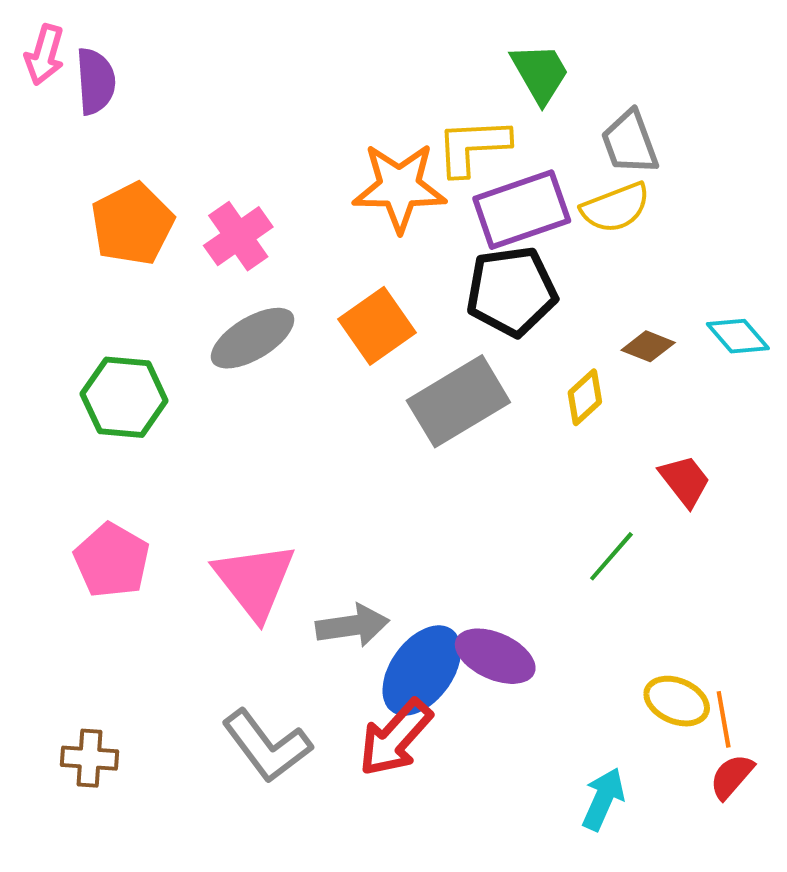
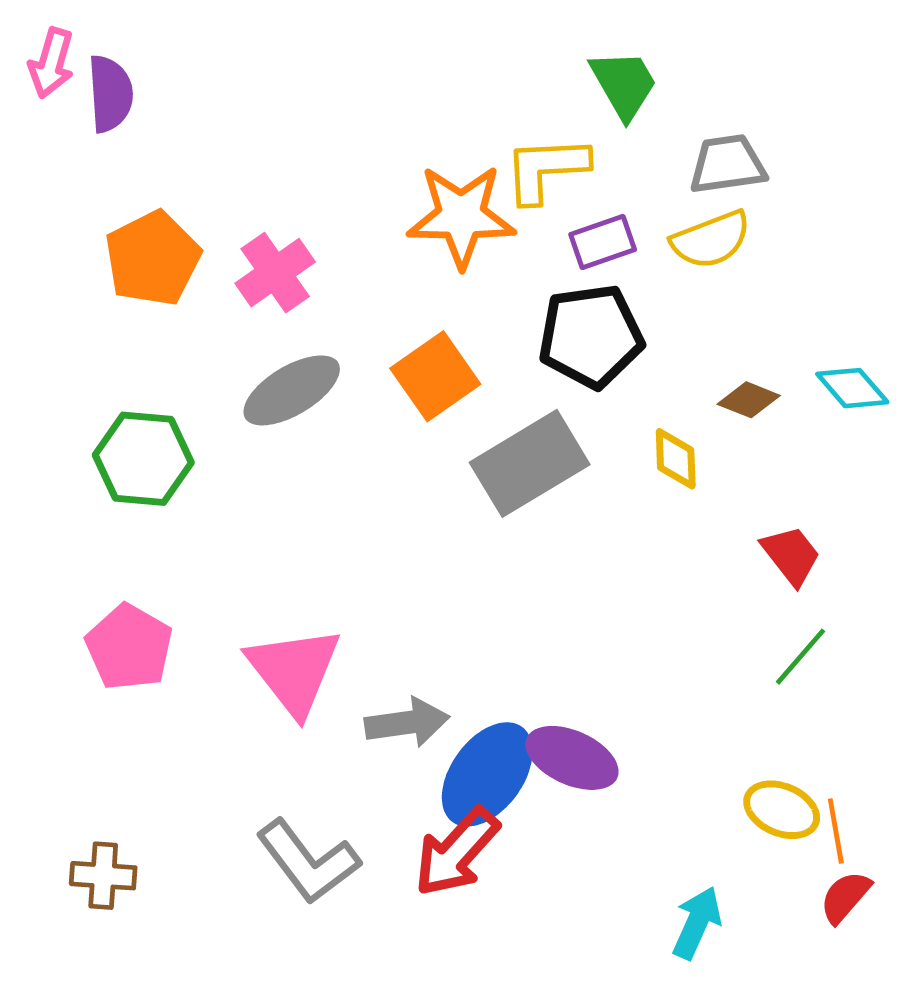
gray trapezoid: (630, 142) -> (727, 164), turned 102
purple rectangle: (522, 210) -> (603, 242), size x0.6
yellow diamond: (585, 397) -> (676, 459), turned -50
green line: (611, 556) -> (800, 657), moved

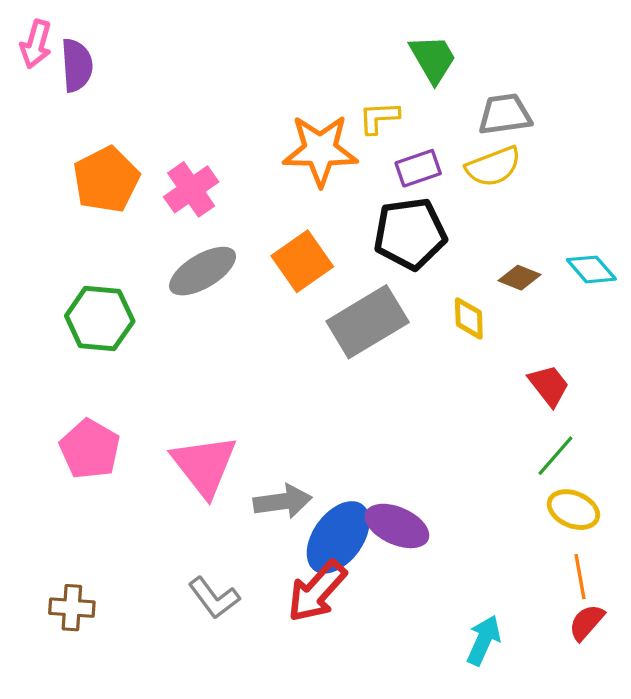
yellow L-shape: (546, 169) -> (379, 118), size x0.7
yellow ellipse: (782, 810) -> (573, 510), moved
gray L-shape: (308, 862) -> (214, 598), size x0.7

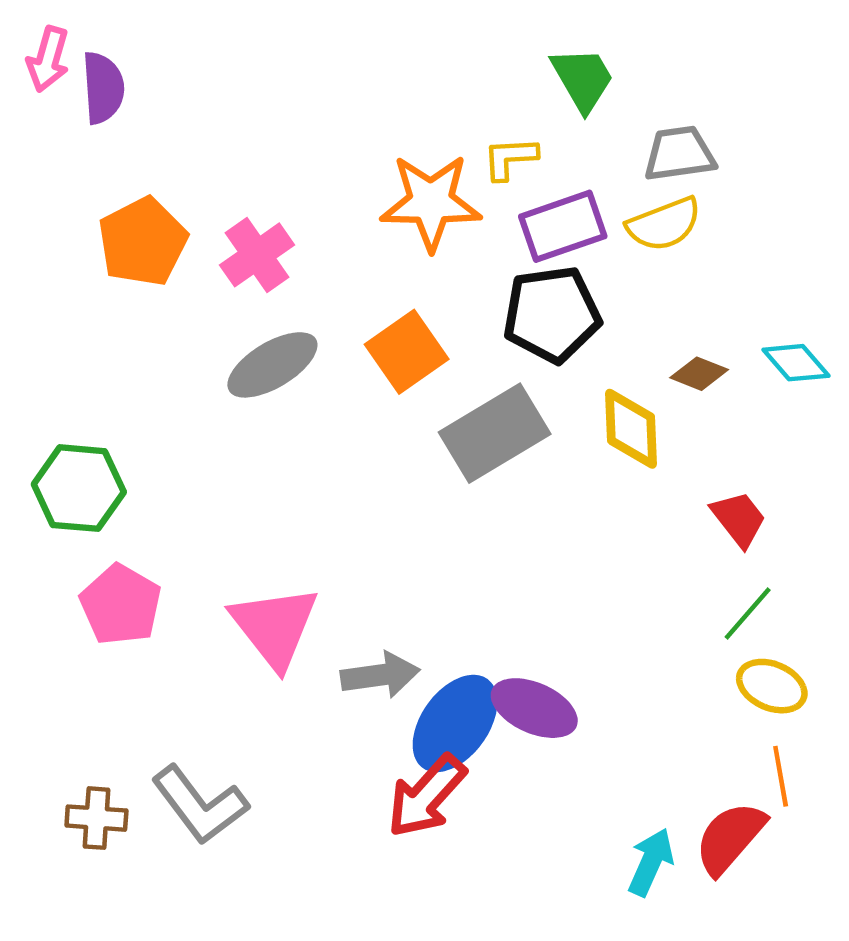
purple rectangle: (418, 168) -> (563, 226), size x1.4
green hexagon: (100, 318) -> (79, 488), moved
yellow diamond: (469, 318) -> (631, 429), size x1.4
gray L-shape: (214, 598) -> (200, 805), moved, size x1.4
red semicircle: (586, 622) -> (730, 838), moved, size x1.5

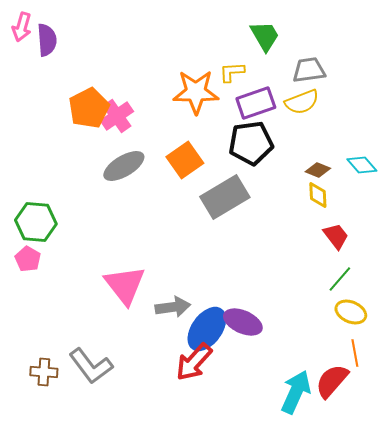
orange pentagon: (143, 242) -> (89, 108), moved
yellow diamond: (631, 429) -> (318, 195), moved, size x0.7
pink pentagon: (121, 605) -> (28, 259), moved, size x0.7
cyan arrow: (651, 862) -> (296, 392), size x1.4

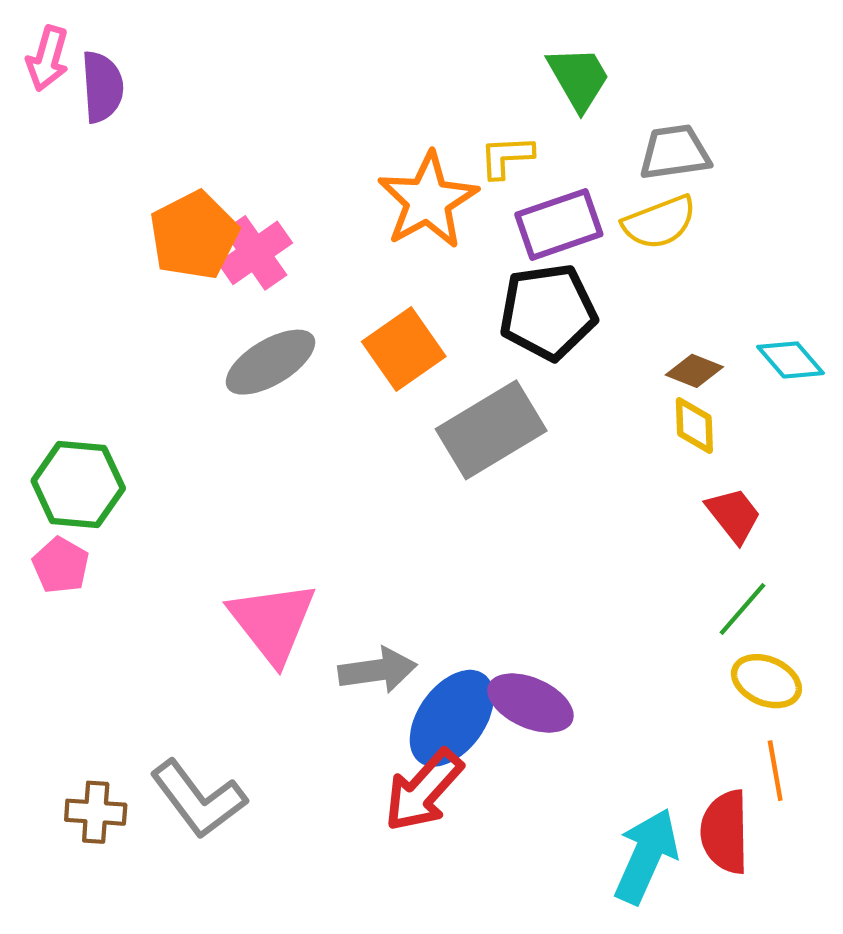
orange star: (196, 92) -> (428, 200), turned -30
red semicircle: (332, 381) -> (725, 832), turned -42

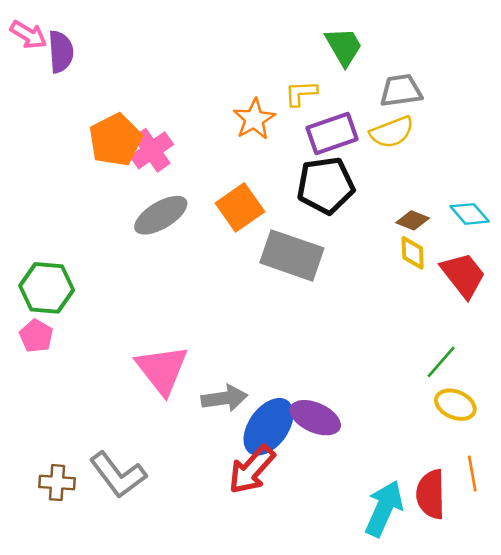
pink arrow: (48, 58) -> (28, 35), turned -75
orange star: (428, 200) -> (254, 119), size x0.7
gray rectangle: (491, 430) -> (292, 255), turned 50
red trapezoid: (734, 515) -> (463, 275), moved, size x1.4
orange line: (775, 771) -> (472, 473), moved

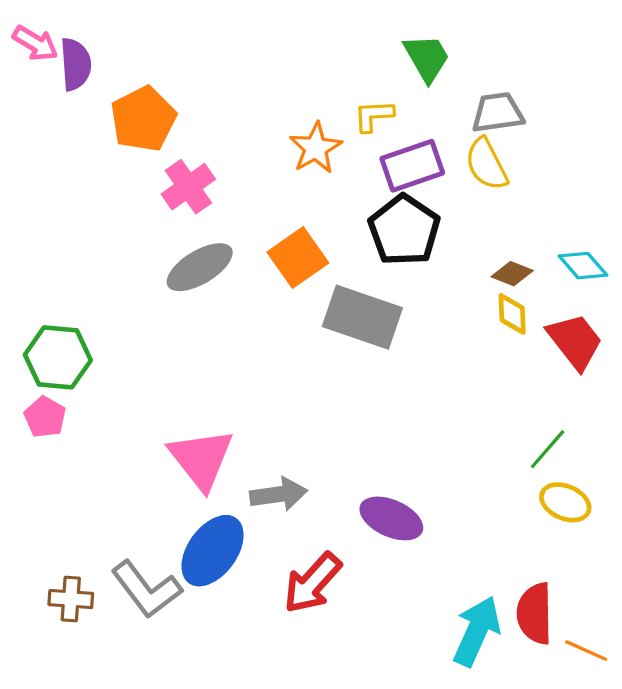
yellow semicircle: (392, 132) -> (486, 164), turned 84
orange pentagon: (115, 140) -> (143, 119), moved
black pentagon: (326, 185) -> (404, 230), turned -30
blue ellipse: (269, 427) -> (213, 551), moved
orange line: (472, 473) -> (586, 651), moved, turned -56

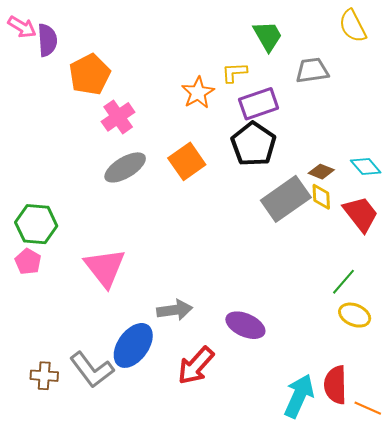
yellow semicircle: (486, 164) -> (353, 26), moved
gray rectangle: (362, 317) -> (286, 199), moved, turned -54
pink triangle: (201, 459) -> (105, 268), moved

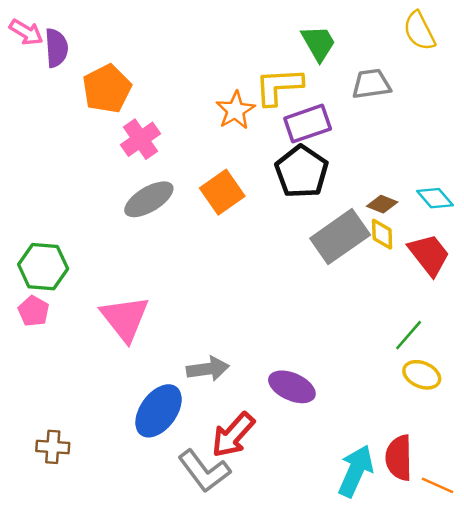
yellow L-shape: (234, 72) -> (279, 86), size x1.6
gray L-shape: (92, 370) -> (204, 471), moved

